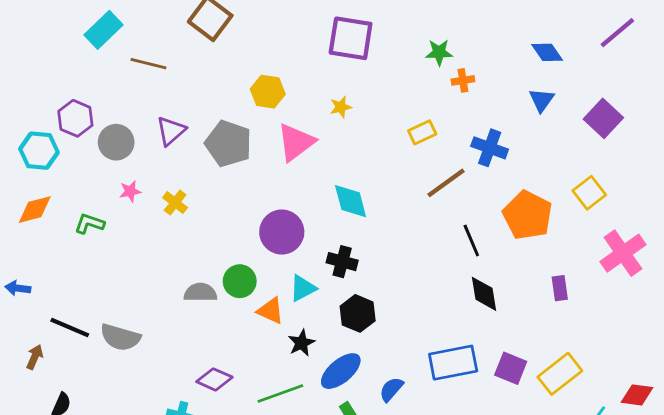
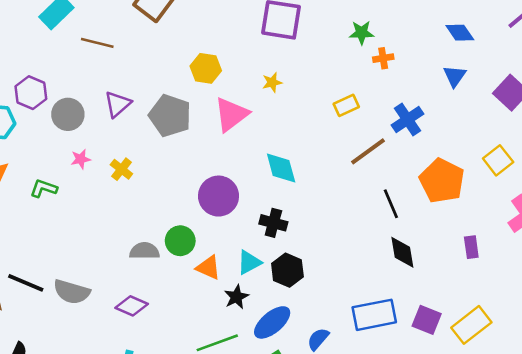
blue cross: (490, 148) -> (407, 119), turned 36
cyan triangle: (303, 288) -> (249, 262), moved
purple diamond: (214, 379) -> (132, 306), moved

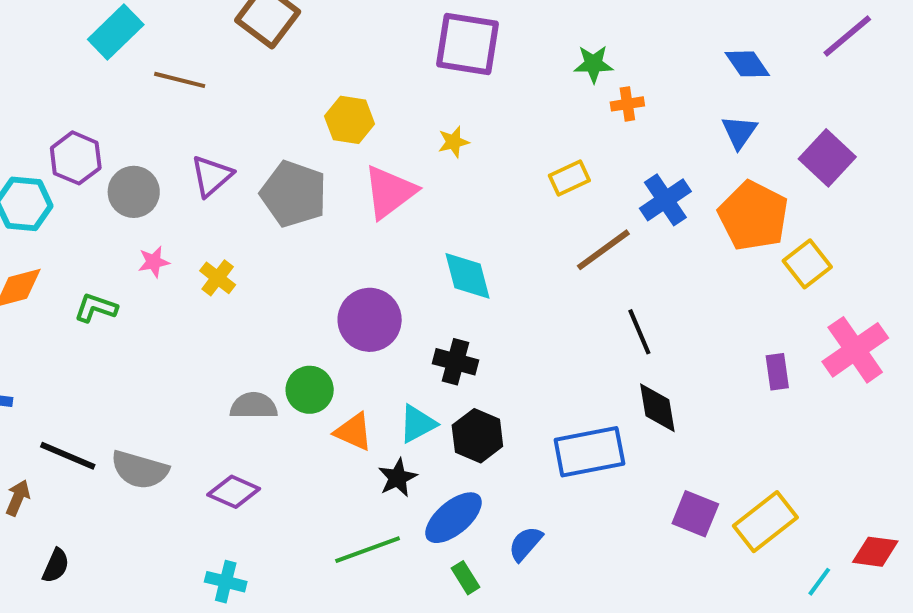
orange pentagon: (442, 181) -> (753, 216), moved
purple rectangle: (471, 247) -> (777, 372), moved
blue rectangle: (374, 315) -> (589, 452), moved

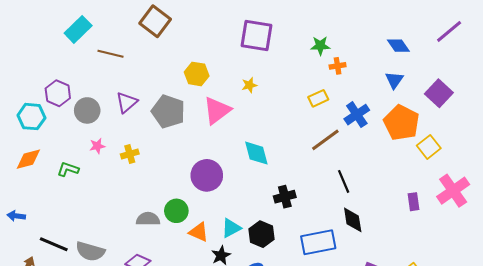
yellow rectangle: (569, 178) -> (318, 98), moved
yellow cross: (218, 278) -> (130, 154), turned 36
black cross: (456, 362) -> (285, 197), moved, turned -30

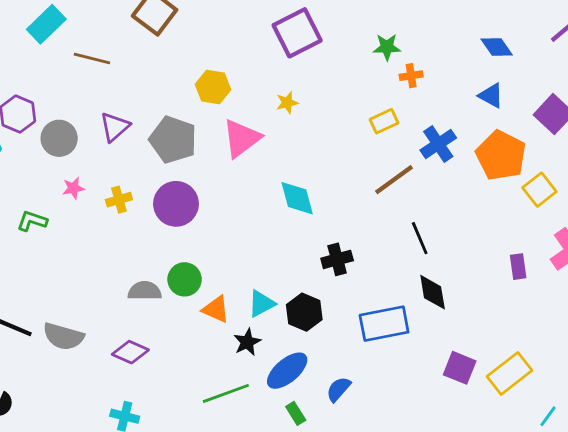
purple square: (256, 35) -> (297, 33), turned -36
blue triangle: (394, 80) -> (491, 96), turned -36
purple circle: (207, 175) -> (176, 204), moved

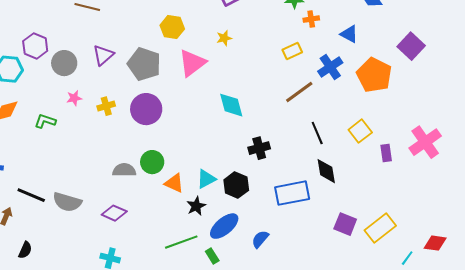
blue triangle: (491, 96) -> (349, 34), moved
yellow square: (539, 190) -> (360, 131), moved
green rectangle: (296, 413) -> (212, 256), moved

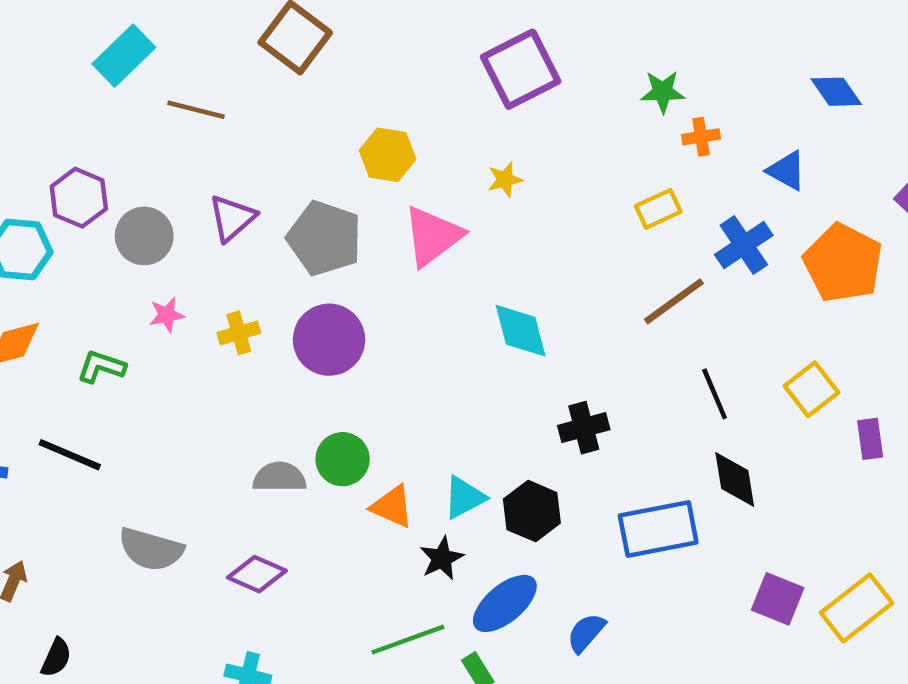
black line: (31, 195) -> (70, 455), moved

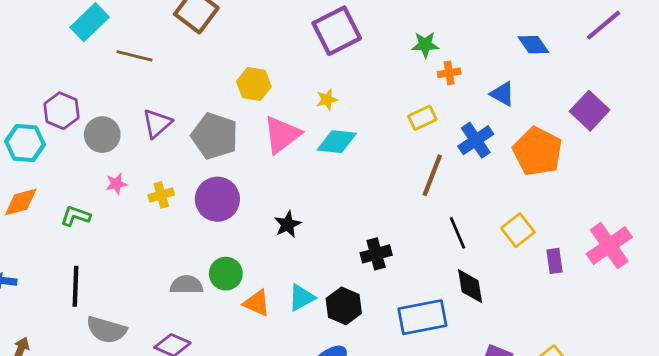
brown line: (674, 301) -> (432, 175), turned -33
cyan diamond: (521, 331) -> (337, 142), moved, turned -69
black line: (70, 455) -> (76, 286), moved, turned 69
black star: (442, 558) -> (288, 224), moved

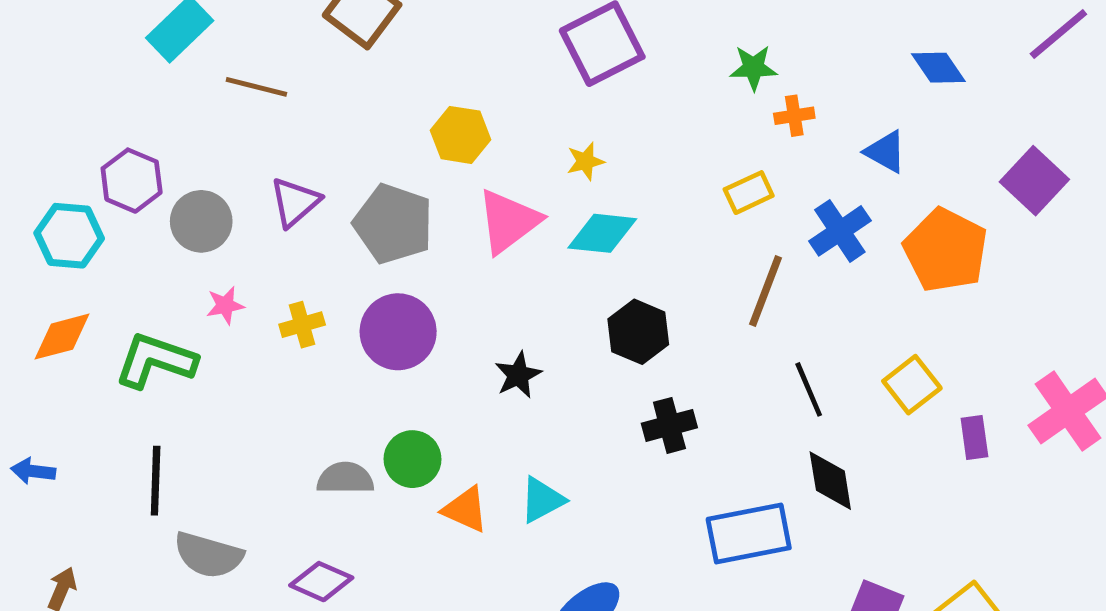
green L-shape: (76, 216) -> (156, 361), size x1.6
black hexagon: (344, 306) -> (638, 332), moved

